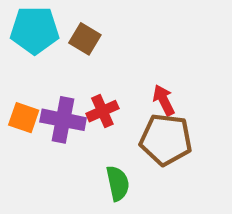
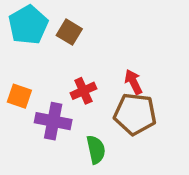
cyan pentagon: (35, 30) -> (28, 25), turned -30
purple cross: (63, 120) -> (53, 121), moved

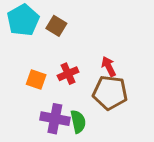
orange square: (19, 96) -> (36, 80), moved
purple cross: (53, 121) -> (55, 119), moved

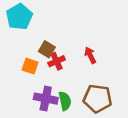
brown square: (56, 26) -> (47, 49), moved
brown pentagon: (110, 93) -> (97, 99), moved

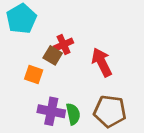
red arrow: (90, 55) -> (102, 62), size x1.5
red cross: (57, 61) -> (64, 45), moved

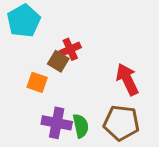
red arrow: (102, 62) -> (127, 79), moved

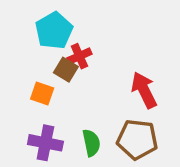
cyan pentagon: (24, 21) -> (54, 31), moved
purple cross: (57, 123) -> (45, 143), moved

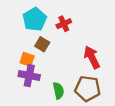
red cross: (79, 56) -> (64, 24), moved
purple cross: (45, 143) -> (29, 76), moved

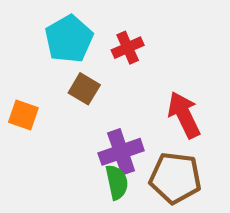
orange square: (27, 59) -> (23, 115), moved
purple cross: (29, 76) -> (121, 152), moved, turned -30

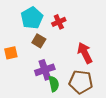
orange square: (23, 115) -> (11, 53), turned -32
purple cross: (121, 152) -> (45, 70), moved

